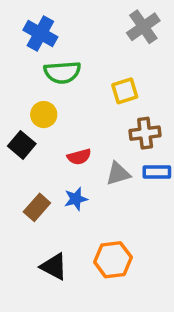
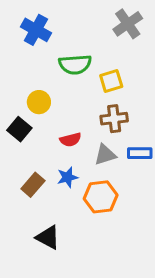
green semicircle: (62, 72) -> (75, 64), moved
brown cross: (145, 133) -> (114, 119), moved
orange hexagon: (113, 260) -> (101, 197), moved

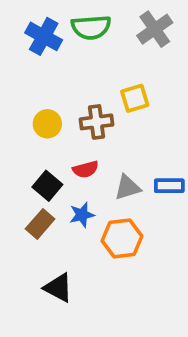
green semicircle: (75, 64) -> (91, 27), moved
brown cross: (114, 119) -> (96, 122), moved
black square: (19, 129) -> (47, 186), moved

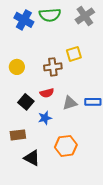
yellow circle: (47, 124) -> (17, 67), moved
brown rectangle: (40, 224) -> (18, 135), moved, turned 42
orange hexagon: (122, 238) -> (66, 146), moved

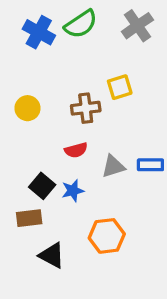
green semicircle: (50, 15) -> (81, 24), turned -30
black square: (26, 102) -> (42, 186), moved

